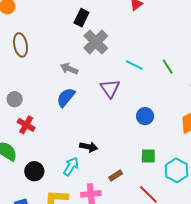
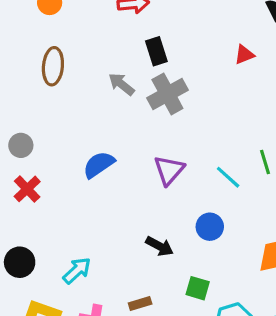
black rectangle: (81, 18) -> (156, 51), turned -60
cyan line: (134, 65) -> (228, 177), moved
gray arrow: (69, 69) -> (121, 84), moved
black arrow: (89, 147) -> (159, 246), moved

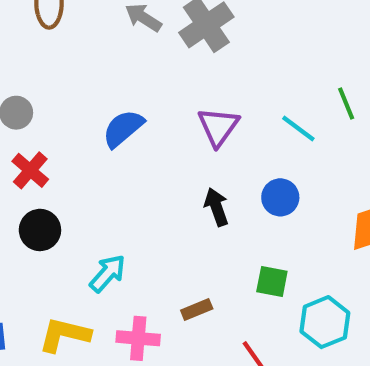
black arrow: (159, 246) -> (216, 207), moved, turned -132
black circle: (20, 262) -> (40, 230), moved

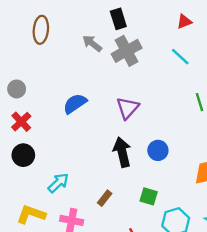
cyan line: (298, 129) -> (180, 57), moved
black arrow: (216, 207) -> (122, 152), size x1.4
brown rectangle: (197, 309) -> (105, 198), moved, turned -35

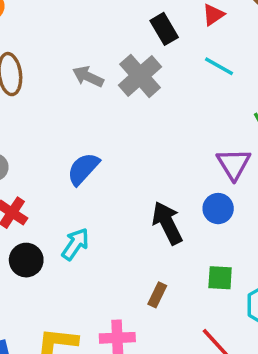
black rectangle: (118, 19) -> (164, 29), moved
purple triangle: (128, 108) -> (234, 164), moved
cyan arrow: (58, 183) -> (75, 244), moved

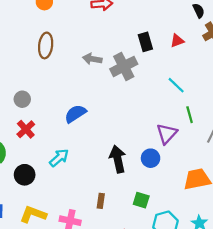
cyan line: (219, 66) -> (176, 85), moved
gray arrow: (88, 77) -> (92, 59), turned -30
black circle: (26, 260) -> (25, 175), moved
brown rectangle: (157, 295) -> (101, 201), turned -32

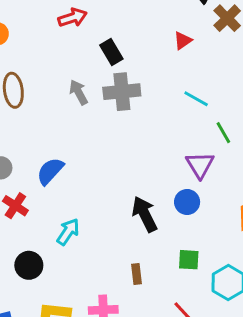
black rectangle: (145, 42) -> (111, 52), moved
gray arrow: (92, 59) -> (79, 92), turned 66
gray cross: (124, 66) -> (122, 92), turned 36
blue semicircle: (75, 114) -> (50, 171), moved

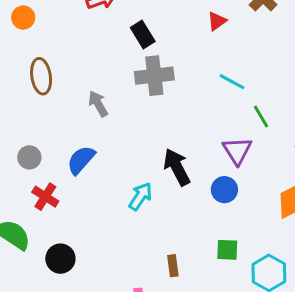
gray arrow: (79, 92) -> (98, 104), moved
black arrow: (145, 214) -> (177, 167), moved
cyan arrow: (68, 232) -> (140, 196), moved

